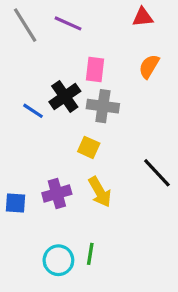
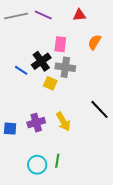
red triangle: (143, 17) -> (79, 15), moved
gray line: (25, 25) -> (16, 16), turned -70
yellow square: (89, 147) -> (50, 83), moved

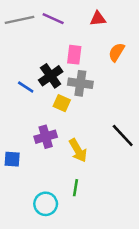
purple cross: (36, 123) -> (46, 137), moved
green line: (57, 161) -> (75, 188), moved

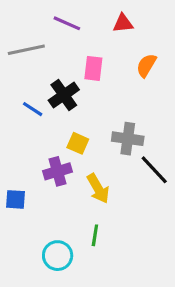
gray line: (20, 20) -> (26, 50), moved
gray cross: (80, 83) -> (128, 139), moved
yellow square: (62, 103) -> (78, 143), moved

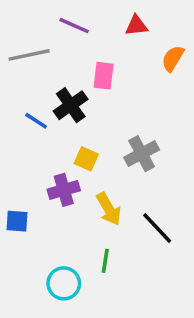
orange semicircle: (146, 65) -> (173, 58), moved
gray cross: (128, 139) -> (142, 154), turned -36
black line: (154, 170) -> (157, 228), moved

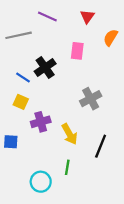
red triangle: (136, 26) -> (87, 16), turned -48
pink rectangle: (104, 76) -> (77, 51), moved
yellow square: (86, 159) -> (21, 102), moved
black line: (157, 228) -> (101, 146), turned 65

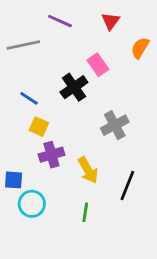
pink rectangle: (77, 51) -> (98, 65), turned -42
black cross: (45, 67) -> (74, 87), moved
yellow square: (21, 102) -> (39, 127), moved
cyan circle: (41, 182) -> (32, 204), moved

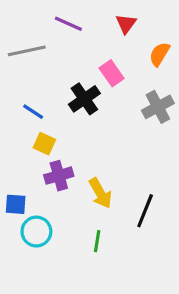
gray cross: (115, 125) -> (158, 107), moved

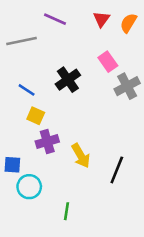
orange semicircle: (159, 54) -> (128, 23), moved
pink rectangle: (112, 73) -> (108, 62), moved
green line: (97, 241) -> (67, 211), moved

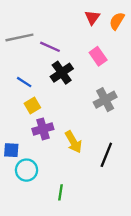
purple line: (55, 19) -> (50, 47), moved
gray cross: (127, 86) -> (105, 100), moved
yellow square: (36, 116) -> (32, 106), turned 35

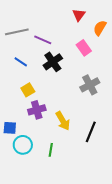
orange semicircle: (117, 21) -> (100, 28), moved
blue line: (24, 82) -> (21, 62), moved
green line: (61, 192) -> (51, 150), moved

